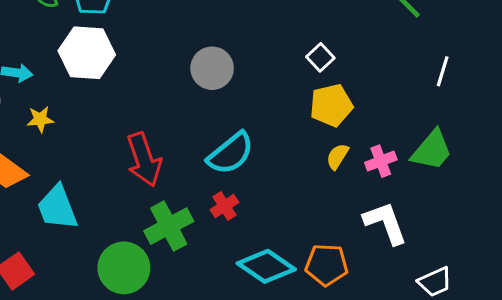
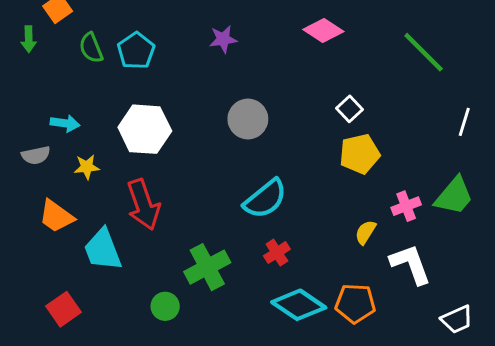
white hexagon: (87, 53) -> (145, 129), moved
yellow semicircle: (337, 156) -> (365, 232), moved
red arrow: (144, 160) -> (143, 205), moved
red cross: (224, 206) -> (277, 253), moved
green circle: (124, 268) -> (165, 306), size x0.6

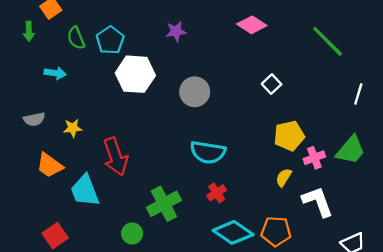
cyan arrow: (65, 123) -> (55, 73), moved
white hexagon: (145, 129) -> (135, 74), moved
yellow pentagon: (360, 154) -> (289, 136), moved
cyan semicircle: (265, 199) -> (208, 152), turned 48

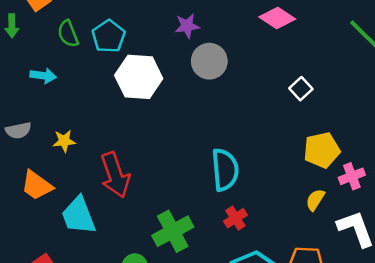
gray circle: (195, 92) -> (209, 61), moved
cyan semicircle: (208, 152) -> (225, 170), turned -104

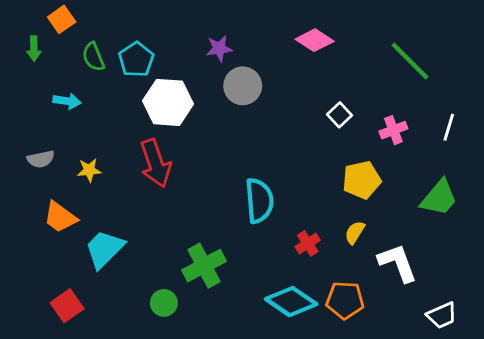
red arrow: (115, 175) -> (156, 163), moved
pink cross: (352, 176) -> (393, 130), moved
cyan trapezoid: (79, 215) -> (104, 249), turned 66
red cross: (235, 218) -> (308, 243), moved

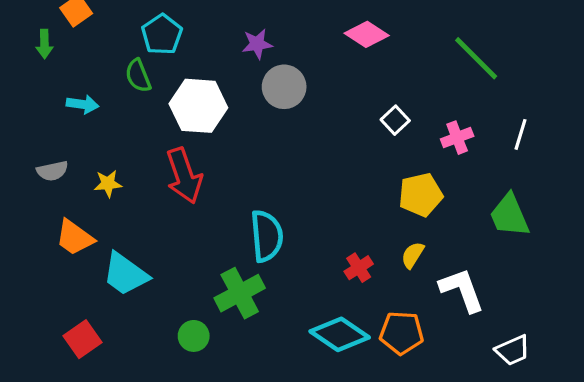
green semicircle: (93, 57) -> (138, 76), moved
cyan pentagon: (136, 60) -> (162, 34), moved
green trapezoid: (439, 198) -> (509, 215), turned 117
cyan semicircle: (259, 201) -> (267, 236), moved
cyan trapezoid: (104, 249) -> (125, 274), turned -99

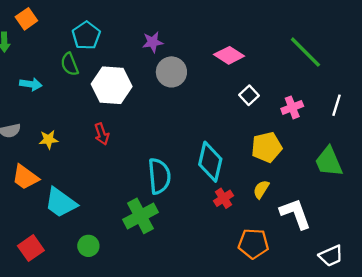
pink diamond: (367, 34) -> (229, 55), moved
red arrow: (184, 176) -> (102, 134), size x0.6
cyan diamond: (340, 334) -> (210, 162), moved, turned 69
green circle: (194, 336) -> (88, 246), moved

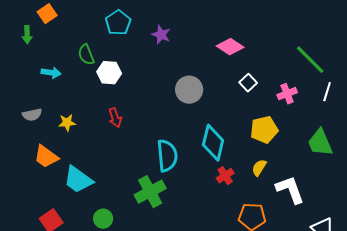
cyan pentagon: (86, 35) -> (118, 23), moved
purple star: (153, 42) -> (161, 35), turned 30
green line: (305, 52) -> (310, 60), moved
gray circle: (171, 72) -> (189, 90), moved
white hexagon: (112, 85) -> (109, 73), moved, size x0.7

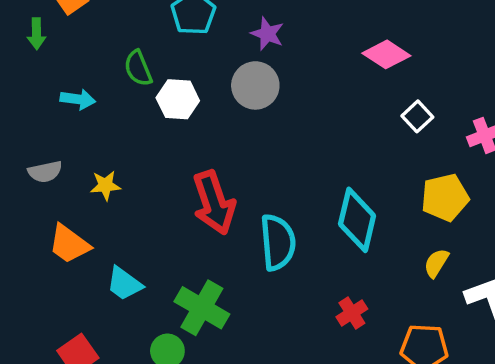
gray circle: (189, 90) -> (255, 85), moved
red arrow: (115, 118) -> (214, 203), moved, size x1.8
red cross: (225, 176) -> (352, 313), moved
cyan trapezoid: (78, 180) -> (124, 284), size x0.7
green cross: (150, 192) -> (202, 308), moved, turned -32

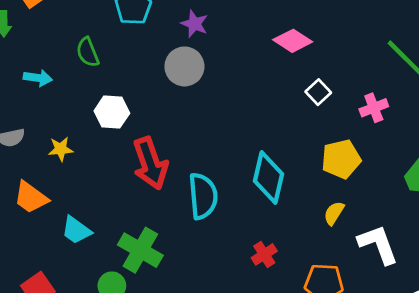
white hexagon: (178, 99) -> (112, 112), moved

